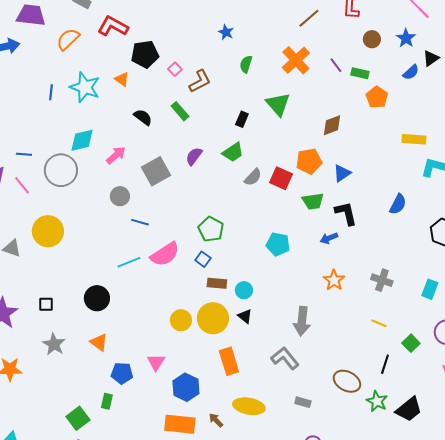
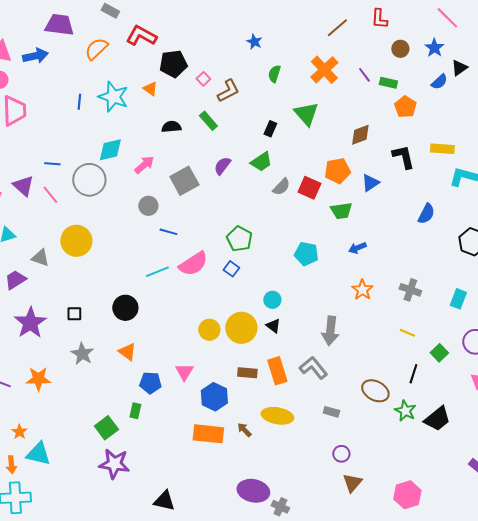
black semicircle: (143, 117) -> (171, 127), turned -42
black L-shape: (346, 213) -> (403, 157), moved
brown rectangle: (217, 283) -> (247, 373), moved
orange rectangle: (229, 361) -> (277, 371), moved

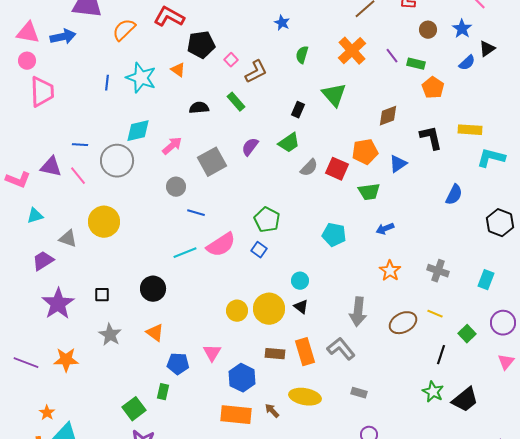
purple triangle: (23, 186) -> (51, 167), turned -30
brown ellipse: (375, 391) -> (403, 323), moved, turned -56

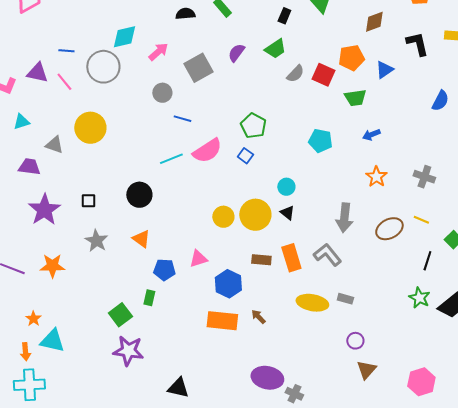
purple trapezoid: (43, 261) -> (29, 167), turned 40
pink triangle: (212, 353) -> (198, 259), turned 42
yellow ellipse: (305, 397) -> (312, 303), moved

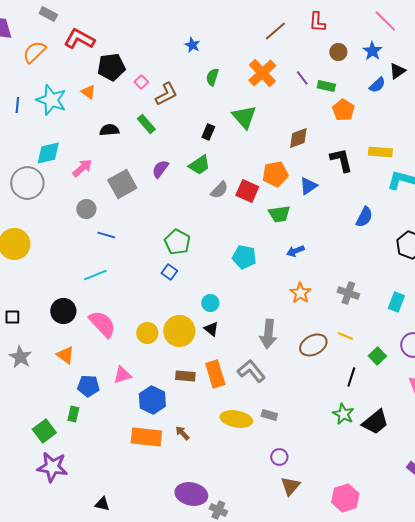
pink semicircle: (207, 151) -> (102, 324), moved, turned -100
black triangle: (178, 388) -> (102, 504), size x0.7

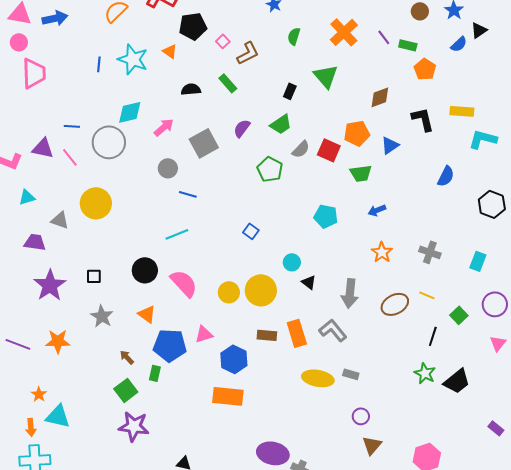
green pentagon: (177, 242) -> (270, 169), moved
black triangle: (211, 329) -> (309, 282), moved
blue pentagon: (88, 386) -> (170, 345), size x1.5
brown arrow: (182, 433) -> (127, 357), moved

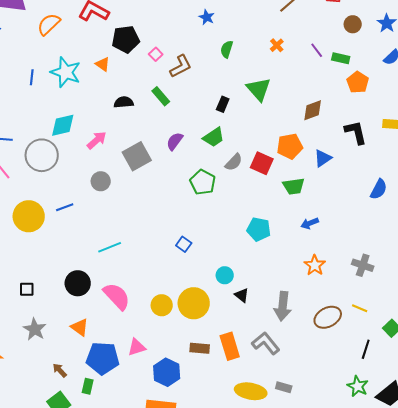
orange cross: (344, 32) -> (277, 45), size x0.5
blue line: (188, 194) -> (65, 207), moved, turned -36

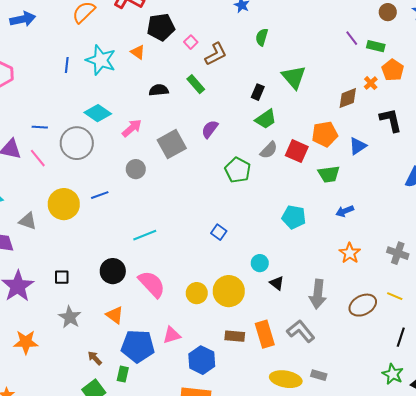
orange cross: (277, 45) -> (371, 83), moved
cyan diamond: (63, 125) -> (98, 113), turned 48
green trapezoid: (214, 137) -> (266, 119), moved

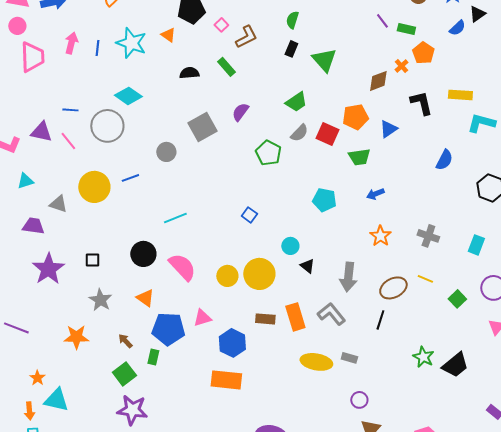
black rectangle: (258, 92) -> (291, 49), moved
pink arrow: (132, 128) -> (71, 43), moved, turned -35
black line: (401, 337) -> (380, 320), moved
orange star: (26, 342) -> (76, 337), moved

